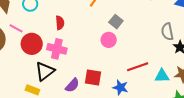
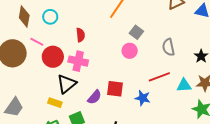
gray semicircle: (167, 32) -> (168, 47), moved

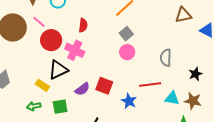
gray square: (136, 32) -> (126, 34), moved

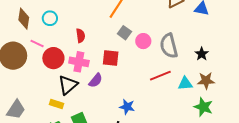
pink circle: (127, 52) -> (143, 41), moved
gray semicircle: (166, 58) -> (169, 46), size x1.4
red square: (104, 86) -> (111, 58), moved
purple semicircle: (82, 89) -> (96, 80), moved
blue star: (129, 101) -> (127, 107), moved

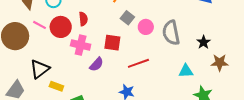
red circle: (53, 58) -> (61, 27), moved
red line: (160, 76) -> (138, 63), moved
brown star: (206, 81) -> (220, 63), moved
black triangle: (68, 85) -> (40, 69), moved

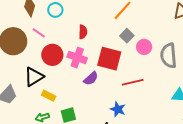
red circle: (61, 27) -> (52, 55), moved
red square: (112, 43) -> (109, 59), size x1.4

